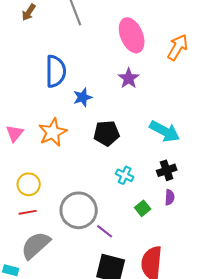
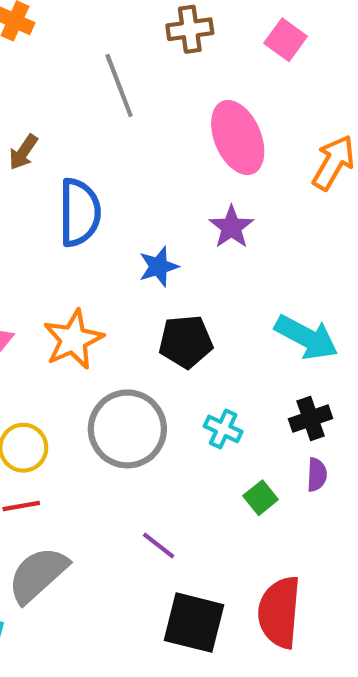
brown arrow: (29, 12) -> (23, 152), moved
blue star: (83, 97) -> (159, 267), moved
gray circle: (79, 210) -> (127, 429), moved
purple line: (105, 231) -> (159, 546), moved

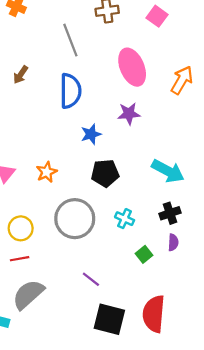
blue semicircle: (79, 212) -> (70, 91), moved
purple star: (231, 227) -> (129, 114), turned 30
orange star: (73, 339) -> (47, 172), size x0.7

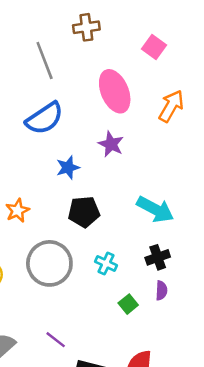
pink square: (157, 16) -> (154, 47), moved
blue semicircle: (70, 91) -> (45, 118), turned 56
purple star: (129, 114) -> (111, 144), turned 30
purple line: (91, 279) -> (56, 340), moved

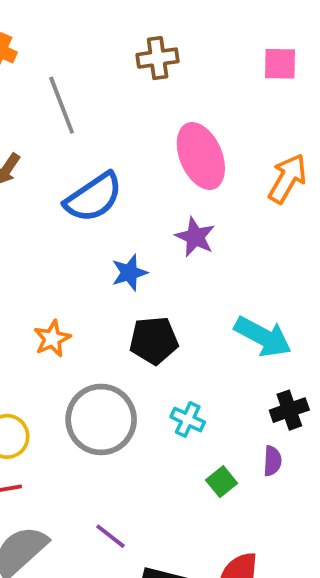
pink square: (154, 47) -> (280, 64), moved, turned -35
gray line: (45, 61) -> (62, 105), moved
black cross: (158, 257) -> (289, 410), moved

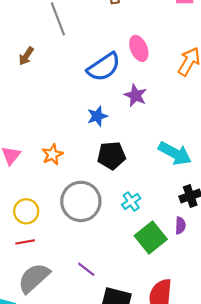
pink ellipse: (201, 156) -> (139, 48), size x0.7
blue semicircle: (94, 197) -> (104, 67), moved
cyan cross: (188, 419) -> (131, 201), turned 30
green square: (222, 482) -> (151, 238), size x1.8

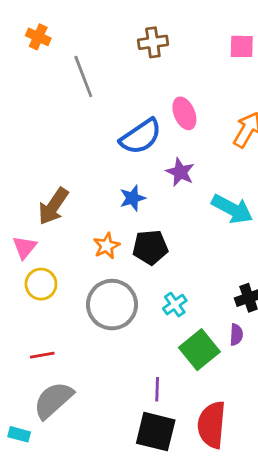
brown arrow: (26, 56) -> (53, 206), moved, size x1.6
cyan arrow: (175, 153) -> (232, 209), moved
orange star: (52, 154) -> (107, 246), moved
yellow circle: (26, 211) -> (41, 284), moved
purple line: (86, 269) -> (157, 389), moved, turned 54

